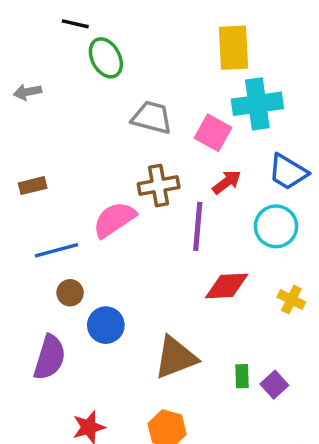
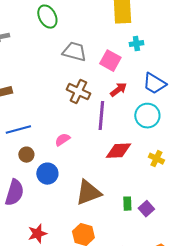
cyan cross: (257, 104) -> (136, 44), size x0.5
brown cross: (159, 186) -> (78, 92), turned 35
pink semicircle: (114, 220) -> (62, 140), moved, size x0.6

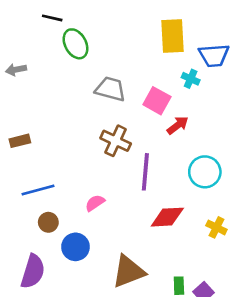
cyan cross: (136, 44) -> (191, 79), turned 32
blue trapezoid: (154, 84) -> (214, 55), moved, turned -35
red arrow: (118, 90) -> (178, 125), moved

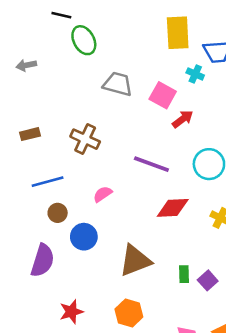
brown cross: (116, 141) -> (85, 139), moved
purple line: (145, 172) -> (151, 164), turned -75

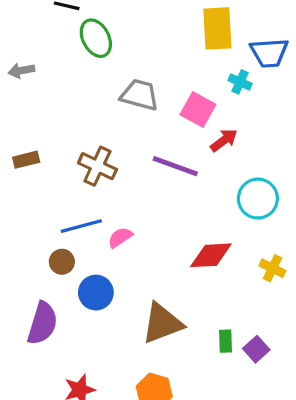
purple line: (151, 164) -> (175, 166), moved
blue line: (48, 182) -> (81, 226), moved

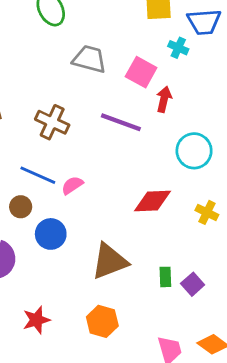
red arrow: (224, 140) -> (164, 99), turned -40
blue line: (81, 226) -> (38, 175), turned 39

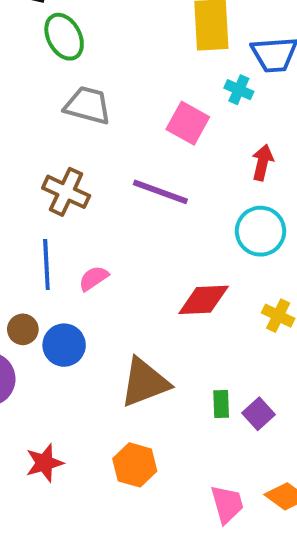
gray trapezoid: (89, 59) -> (88, 105), moved
red arrow: (164, 99) -> (262, 162), moved
blue line: (38, 175) -> (46, 265), turned 63
brown circle: (21, 207) -> (23, 329), moved

